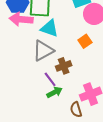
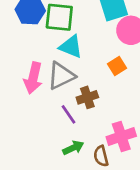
pink arrow: (21, 19) -> (33, 78), moved, turned -85
green arrow: (54, 92) -> (73, 148), moved

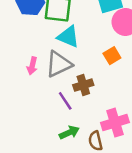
pink arrow: (33, 78) -> (32, 66), size x0.6

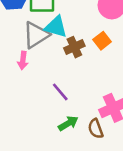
gray triangle: (59, 64) -> (36, 35), moved
brown cross: (83, 85) -> (74, 47), moved

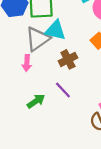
brown cross: (74, 47) -> (68, 59), moved
green arrow: (68, 123) -> (36, 101), moved

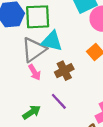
pink arrow: (27, 63) -> (34, 72), moved, turned -35

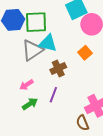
pink arrow: (34, 72) -> (26, 85), moved, turned 88
purple line: (59, 101) -> (53, 95), turned 63

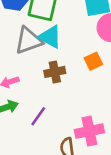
purple line: (53, 95) -> (38, 116), moved

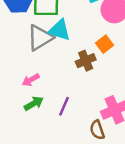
brown cross: (55, 72) -> (86, 61), moved

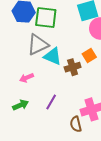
cyan triangle: (59, 30) -> (53, 56), moved
green arrow: (34, 103) -> (21, 105), moved

